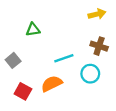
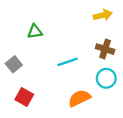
cyan circle: (90, 74) -> (106, 78), moved
orange semicircle: (52, 84) -> (79, 98), moved

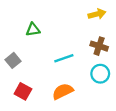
orange semicircle: (79, 98) -> (63, 91), moved

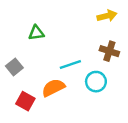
cyan circle: (100, 74) -> (96, 82), moved
orange semicircle: (63, 91) -> (53, 88), moved

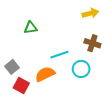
gray square: (14, 67) -> (12, 67), moved

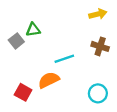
gray square: (12, 67) -> (16, 41), moved
cyan circle: (81, 69) -> (98, 93), moved

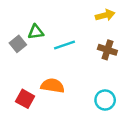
cyan line: (64, 59) -> (64, 45), moved
orange semicircle: (49, 80) -> (53, 86), turned 35

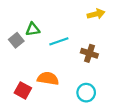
brown cross: (107, 50) -> (89, 53), moved
cyan circle: (105, 100) -> (86, 93), moved

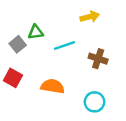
yellow arrow: (96, 14) -> (90, 17), moved
red square: (23, 90) -> (13, 78), moved

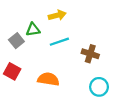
yellow arrow: (90, 17) -> (57, 15), moved
cyan circle: (94, 102) -> (99, 87), moved

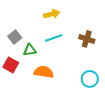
green triangle: (33, 30) -> (30, 50), moved
brown cross: (90, 54) -> (87, 39), moved

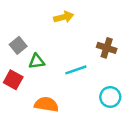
cyan line: (54, 38) -> (76, 70), moved
orange semicircle: (44, 72) -> (46, 104), moved

